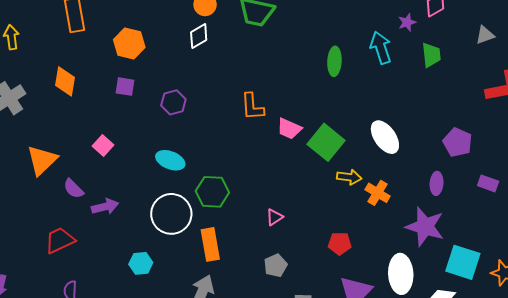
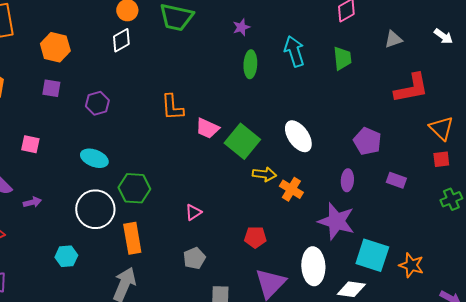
purple star: (407, 22) -> (241, 27), moved
pink square: (103, 146) -> (30, 144), turned -30
purple arrow: (105, 207) -> (32, 202), size x0.7

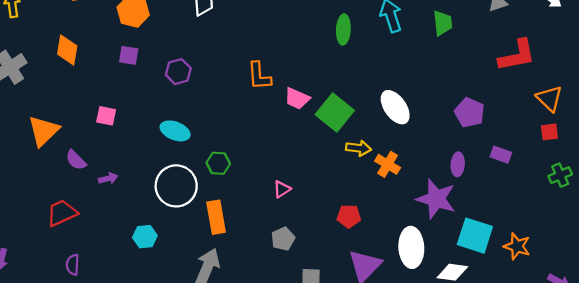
purple ellipse: (347, 180) -> (458, 164), moved
green hexagon: (134, 188) -> (218, 163), size x0.7

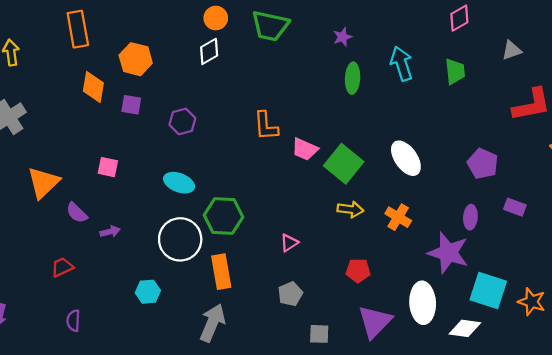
orange diamond: (67, 50) -> (93, 87), moved
yellow arrow: (358, 148) -> (350, 209), moved
green hexagon: (218, 163) -> (224, 216), size x1.6
red trapezoid: (62, 213) -> (62, 267), size x0.7

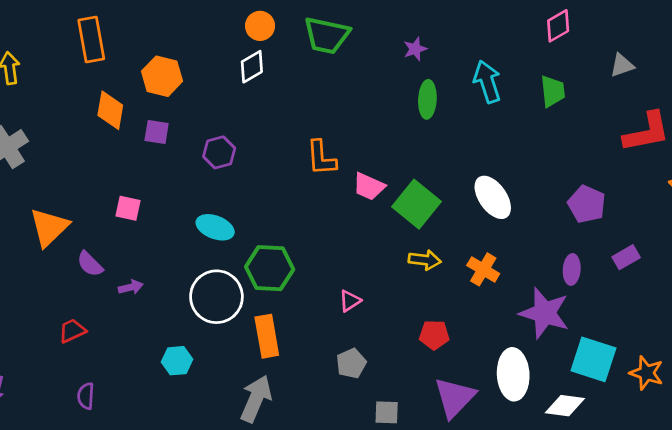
purple rectangle: (515, 207) -> (626, 257), turned -50

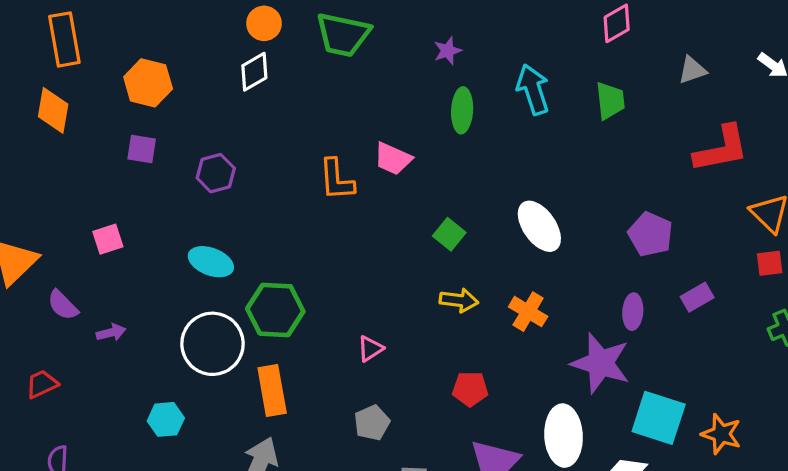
orange diamond: (110, 110) -> (53, 110), moved
pink trapezoid: (369, 186) -> (393, 159), moved
green square: (417, 204) -> (449, 234), size x0.6
pink square: (128, 208) -> (108, 239), turned -30

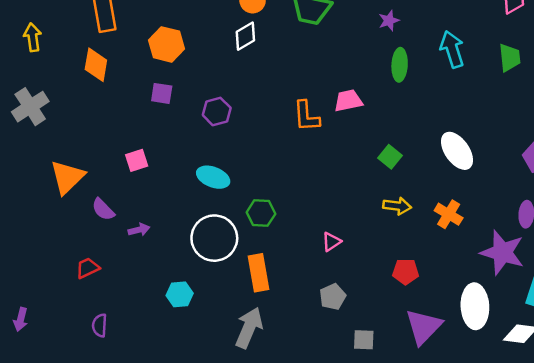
pink trapezoid: (393, 159) -> (348, 101), turned 144
green hexagon: (275, 310) -> (261, 213), size x0.7

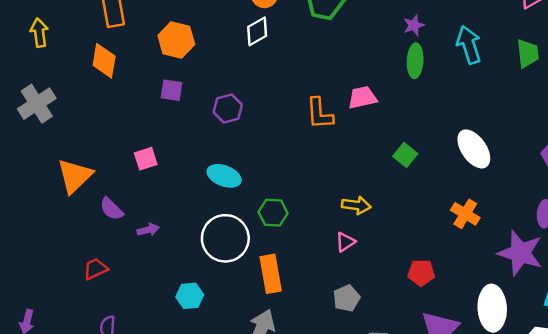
purple star: (389, 21) -> (414, 25), moved
yellow arrow: (397, 206) -> (356, 205), moved

